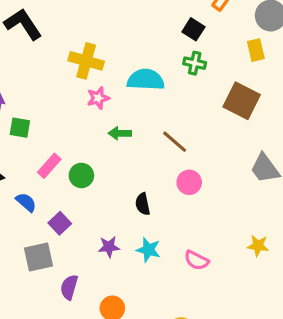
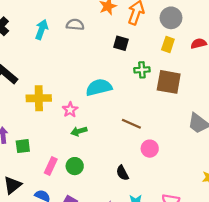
yellow rectangle: (256, 50) -> (168, 44), turned 49
yellow cross: (86, 61) -> (39, 98), moved
green cross: (195, 63) -> (142, 70), moved
green arrow: (120, 133) -> (79, 131), moved

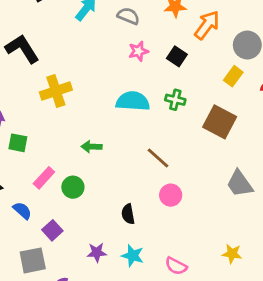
green cross: (142, 70) -> (175, 100), moved
yellow cross: (39, 98) -> (56, 91), turned -35
pink star: (70, 110) -> (138, 51), moved

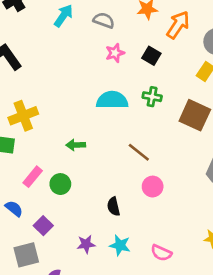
yellow cross: (56, 91) -> (23, 116), moved

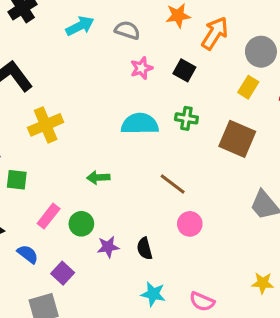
cyan arrow: (63, 16) -> (80, 26), turned 30
yellow cross: (23, 116) -> (46, 125), moved
purple star: (86, 244) -> (108, 247), moved

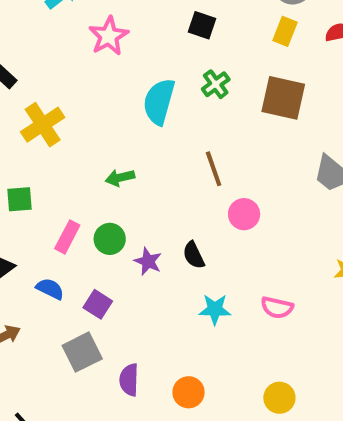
pink star: (142, 68) -> (109, 36), moved, size x1.4
green cross: (186, 118) -> (216, 84), turned -35
cyan semicircle: (140, 124) -> (159, 102), turned -63
brown line: (173, 184) -> (214, 169), turned 44
purple star: (108, 247) -> (148, 261), turned -30

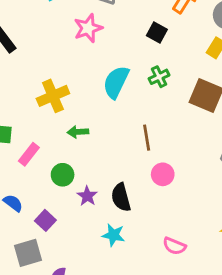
yellow cross: (43, 125) -> (53, 96), moved
pink rectangle: (67, 237) -> (29, 154), moved
black semicircle: (194, 255) -> (121, 197), size x1.4
cyan star: (215, 309) -> (113, 235), moved

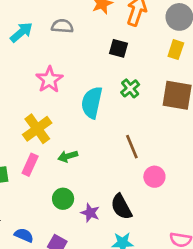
pink star: (88, 28) -> (49, 80), moved
pink rectangle: (29, 154) -> (30, 165), moved

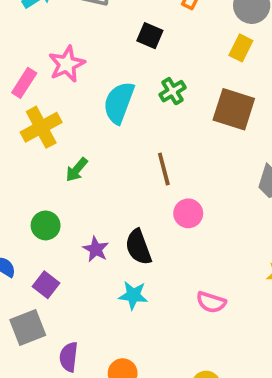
black square: (119, 48) -> (150, 36), moved
green arrow: (68, 156) -> (77, 170), turned -42
pink rectangle: (30, 165) -> (24, 83), moved
green circle: (63, 199) -> (46, 225), moved

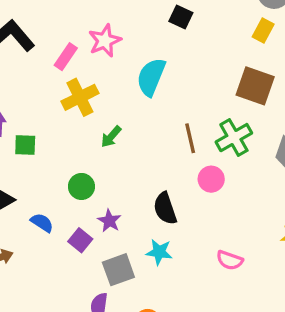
green cross: (173, 91) -> (234, 138), moved, size x1.5
purple star: (96, 249) -> (109, 221), moved
gray square: (28, 328) -> (118, 270), moved

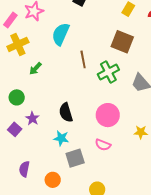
brown line: (190, 138) -> (83, 59), moved
pink circle: (211, 179) -> (108, 115), moved, size x1.5
gray square: (118, 270) -> (75, 158), moved

